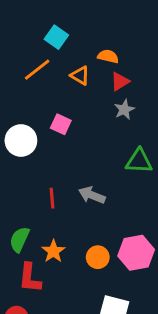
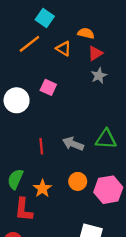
green triangle: (139, 161) -> (106, 139), moved
orange circle: (98, 257) -> (78, 181), moved

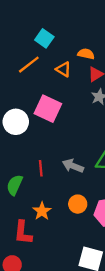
pink square: (48, 87) -> (48, 109), size x1.6
green semicircle: (15, 179) -> (15, 185), moved

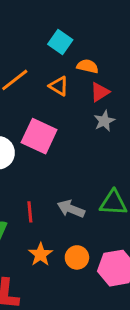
cyan square: (44, 38) -> (60, 42), moved
orange star: (42, 211) -> (41, 254), moved

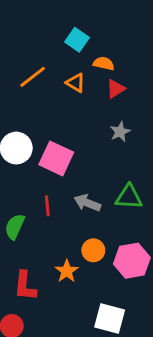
gray star: (104, 121) -> (120, 132), moved
pink square: (39, 136) -> (56, 158), moved
orange star: (41, 254) -> (67, 271), moved

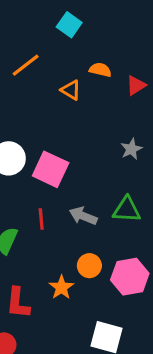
cyan square: (77, 40) -> (69, 25), moved
orange line: (33, 77) -> (26, 65), moved
red triangle: (116, 89) -> (136, 85), moved
gray star: (120, 132) -> (131, 149), moved

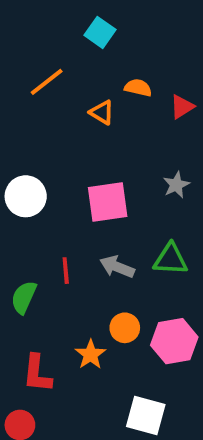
pink square: (51, 169) -> (108, 202), moved, turned -33

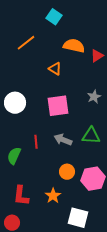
orange semicircle: (138, 88) -> (74, 46), size x1.5
orange triangle: (102, 112) -> (55, 69), moved
orange star: (90, 354) -> (53, 196), moved

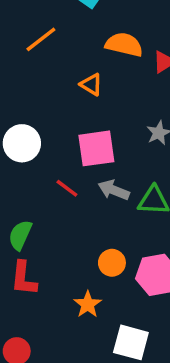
gray arrow: (63, 140) -> (114, 190), moved
red line: (36, 142) -> (67, 188), moved, turned -48
red L-shape: (21, 196) -> (24, 278), moved

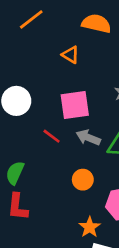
orange circle: (112, 263) -> (83, 180), moved
orange star: (88, 304) -> (90, 227), moved

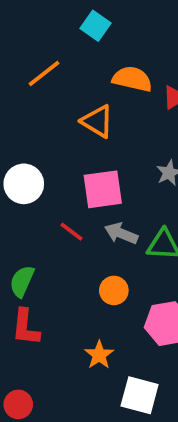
orange triangle: (71, 55) -> (97, 121), size x1.4
orange star: (90, 227) -> (99, 355), moved

